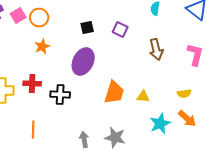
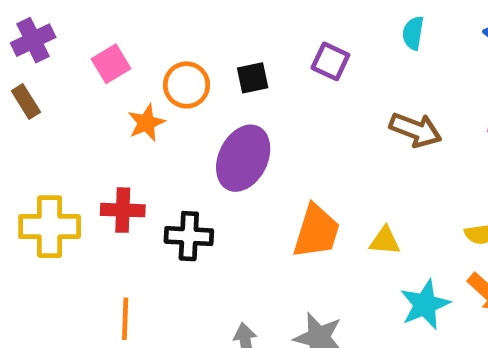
pink square: (18, 16) -> (111, 64), moved
orange circle: (39, 18) -> (186, 85), moved
purple square: (120, 30) -> (330, 61), moved
brown arrow: (156, 50) -> (415, 130), turned -55

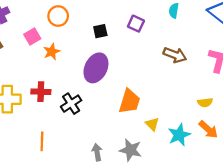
pink square: (111, 64) -> (32, 37), moved
orange circle: (186, 85) -> (58, 16), moved
black cross: (189, 236) -> (71, 104), turned -36
yellow triangle: (385, 241) -> (152, 124), moved, turned 40

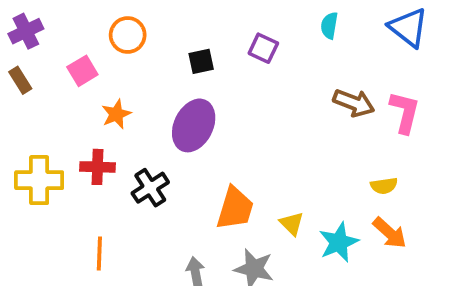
orange star: (52, 52) -> (116, 114), moved
brown arrow: (175, 55) -> (354, 103), moved
orange trapezoid: (129, 101) -> (235, 208), moved

